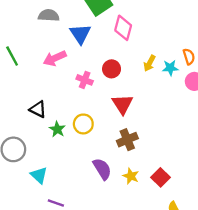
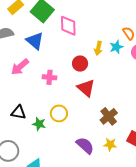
red circle: (112, 69) -> (80, 64), moved
brown cross: (127, 140) -> (109, 116), moved

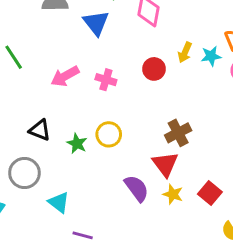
pink arrow: (20, 67) -> (65, 76), moved
red triangle: (86, 88) -> (165, 164), moved
black triangle: (19, 112) -> (40, 130), moved
brown cross: (109, 116) -> (178, 133), moved

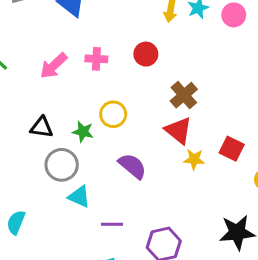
red circle: (154, 69) -> (146, 54), moved
gray circle: (24, 173) -> (62, 165), moved
purple semicircle: (137, 188) -> (132, 166), moved

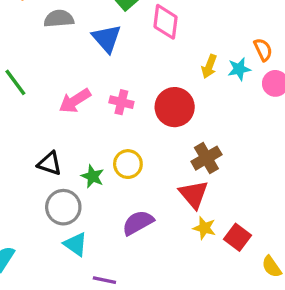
red circle: (146, 54) -> (175, 107), size x1.5
red square: (232, 149) -> (237, 237), moved
purple semicircle: (132, 166) -> (138, 223), turned -80

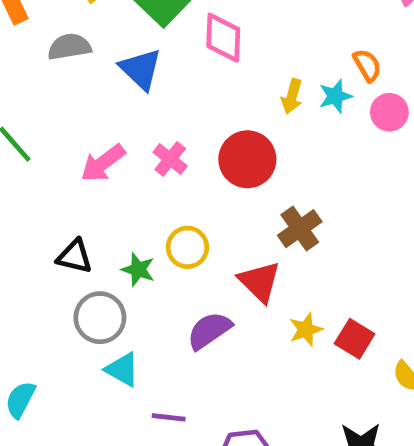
pink cross: (121, 102) -> (170, 159), turned 30
red triangle: (194, 194) -> (259, 282), moved
yellow star: (204, 228) -> (306, 330), turned -30

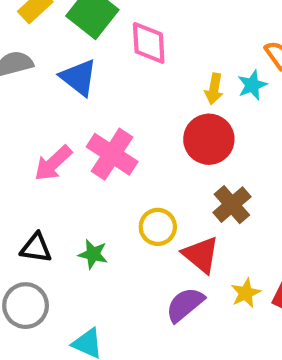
pink cross: (170, 159) -> (112, 154), size x1.6
red circle: (247, 159) -> (209, 139), moved
yellow circle: (187, 247) -> (158, 227), moved
gray circle: (100, 318) -> (26, 306), moved
purple semicircle: (209, 330) -> (185, 305), moved

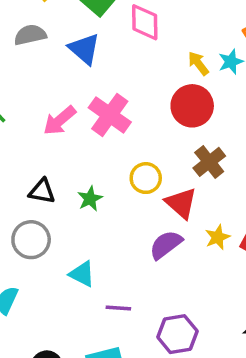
yellow arrow: (214, 89) -> (198, 63), turned 130
green star: (93, 254) -> (90, 199), turned 30

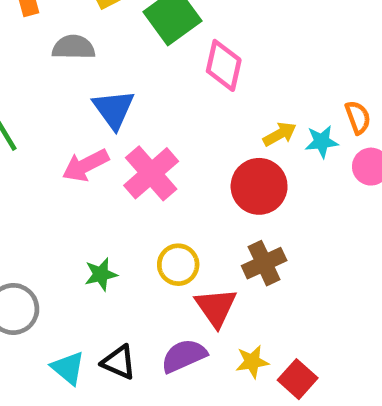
blue triangle: (84, 49) -> (114, 109), moved
yellow arrow: (198, 63) -> (280, 134), turned 85
black triangle: (42, 191) -> (119, 362), moved

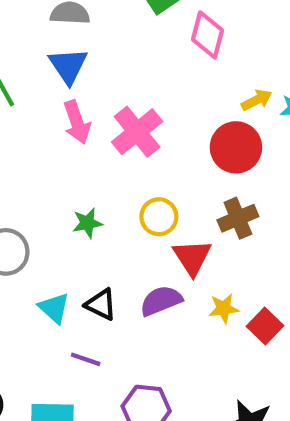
blue triangle: (114, 109) -> (68, 66), moved
pink arrow: (85, 165) -> (77, 122), turned -84

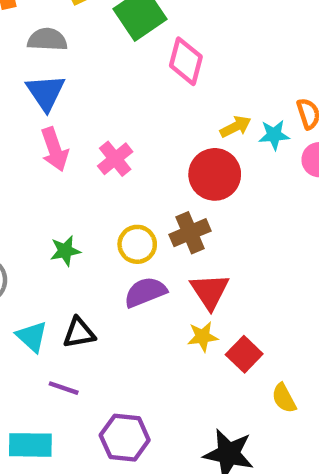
pink cross: (137, 132) -> (115, 159), size x0.7
brown cross: (238, 218) -> (190, 233), moved
red triangle: (192, 257) -> (210, 291), moved
purple semicircle: (161, 301) -> (145, 292), moved
black triangle: (101, 304) -> (79, 333), turned -36

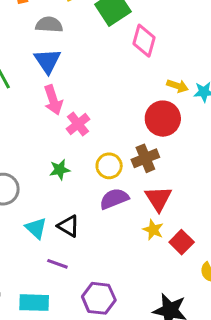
yellow arrow: (235, 127) -> (177, 86), turned 45
pink cross: (115, 159) -> (78, 124), moved
black triangle: (79, 333) -> (68, 226), turned 40
yellow star: (203, 337) -> (153, 230), turned 30

